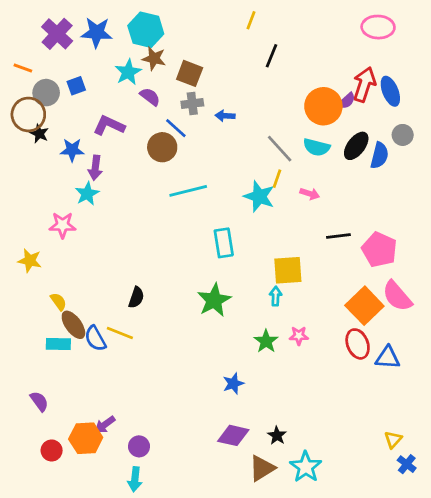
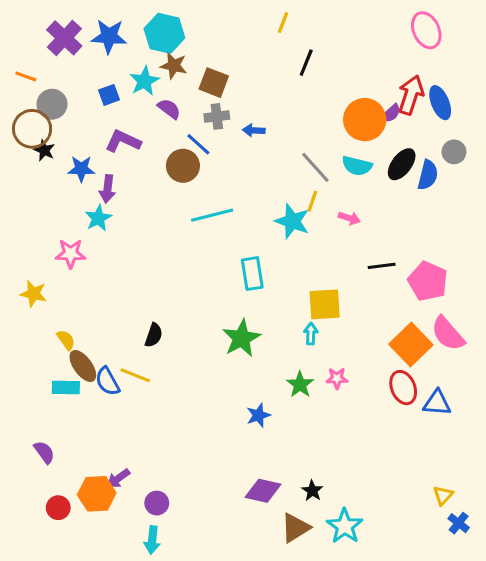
pink ellipse: (378, 27) -> (426, 30), turned 64
blue square: (76, 86) -> (109, 95), moved
blue star: (233, 384) -> (258, 415), moved

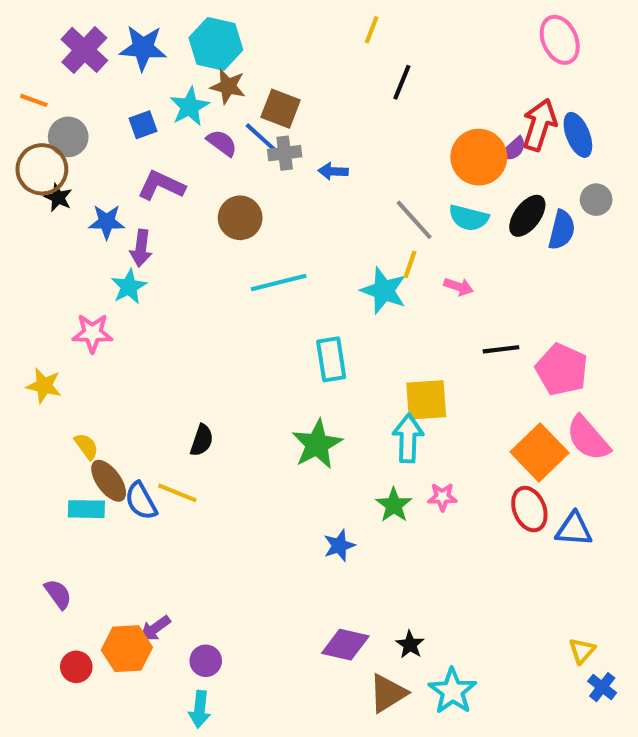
blue line: (198, 144) -> (260, 137), moved
cyan arrow: (311, 334) -> (408, 438), size x1.6

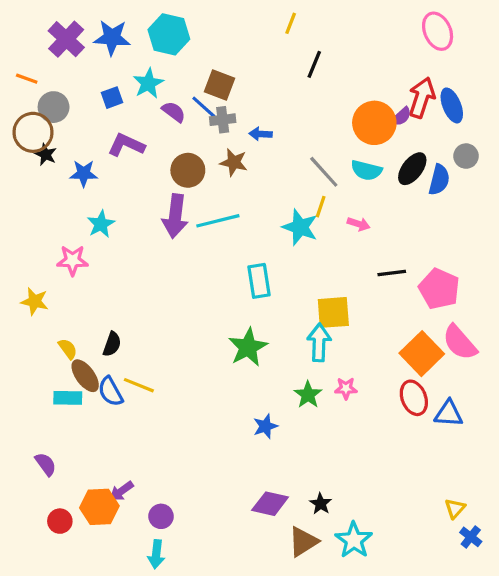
brown star: (228, 86) -> (234, 162), moved
purple arrow: (141, 248) -> (175, 216), moved, size x1.5
black semicircle: (202, 440) -> (112, 344), moved

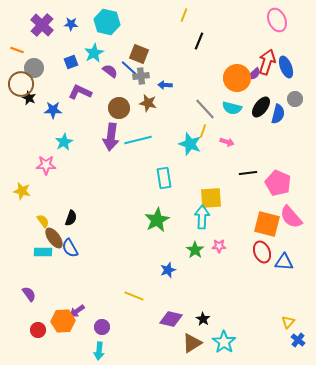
blue star: (112, 38) -> (71, 24), size x0.6
orange square: (422, 354) -> (267, 224), turned -32
yellow line: (139, 385) -> (134, 296), moved

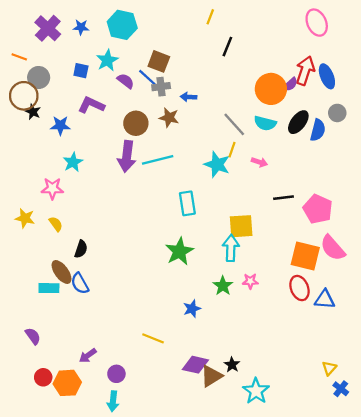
blue square: (71, 62) -> (81, 71), turned 32
yellow semicircle: (43, 221) -> (56, 224), moved
orange hexagon: (63, 321) -> (67, 383), moved
brown triangle: (192, 343) -> (211, 376), moved

